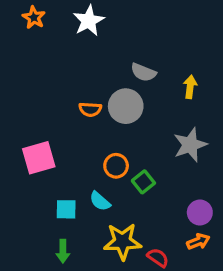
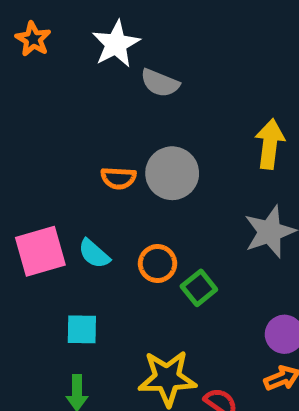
gray semicircle: (143, 72) -> (160, 83), moved
yellow arrow: (190, 87) -> (270, 144), size x1.4
cyan semicircle: (100, 201) -> (94, 254), moved

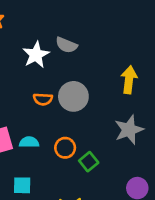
white star: (116, 44) -> (36, 55), moved
cyan semicircle: (94, 254) -> (29, 142), turned 138

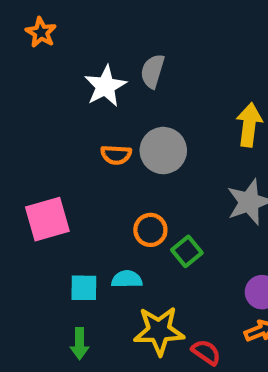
gray semicircle: (66, 45) -> (153, 71), turned 85
cyan semicircle: (29, 142) -> (127, 279), moved

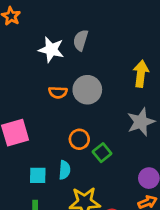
white star: (105, 86) -> (51, 50), turned -30
cyan semicircle: (127, 279) -> (65, 170), turned 96

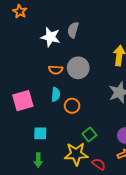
green square: (102, 153) -> (89, 134), moved
cyan semicircle: (65, 170) -> (56, 94), moved

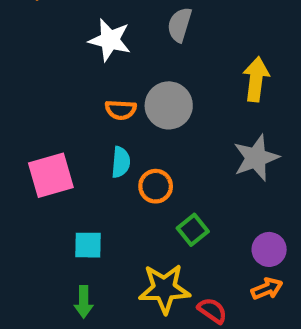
gray semicircle: (73, 30) -> (180, 25), moved
green square: (89, 134) -> (193, 230), moved

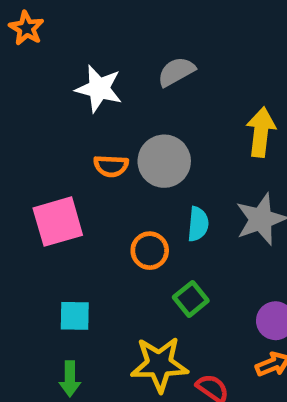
gray semicircle: (180, 25) -> (176, 72), turned 44
cyan semicircle: (121, 162) -> (198, 224), moved
pink square: (51, 175) -> (58, 222), moved

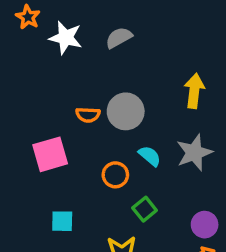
gray semicircle: (176, 72) -> (119, 38), moved
white star: (99, 89) -> (66, 38), moved
cyan semicircle: (198, 224) -> (150, 156), turned -55

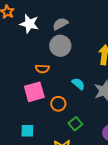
gray circle: (126, 111) -> (60, 46), moved
pink square: (50, 154) -> (34, 92), moved
cyan semicircle: (150, 156) -> (78, 84), moved

